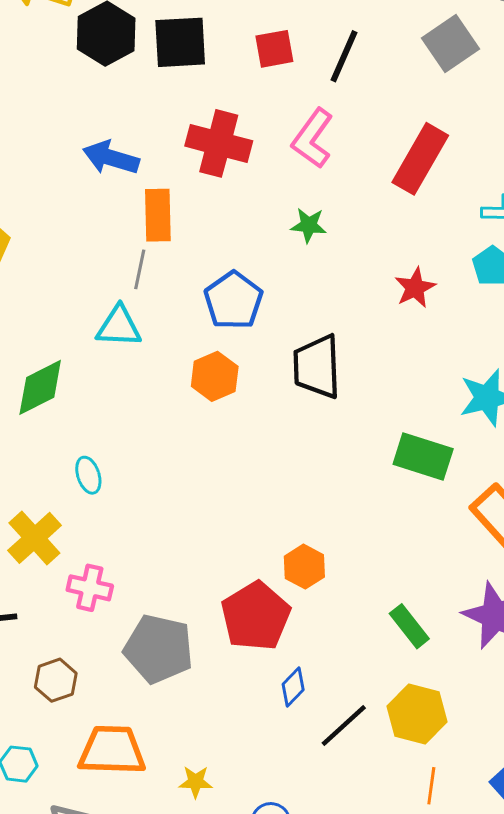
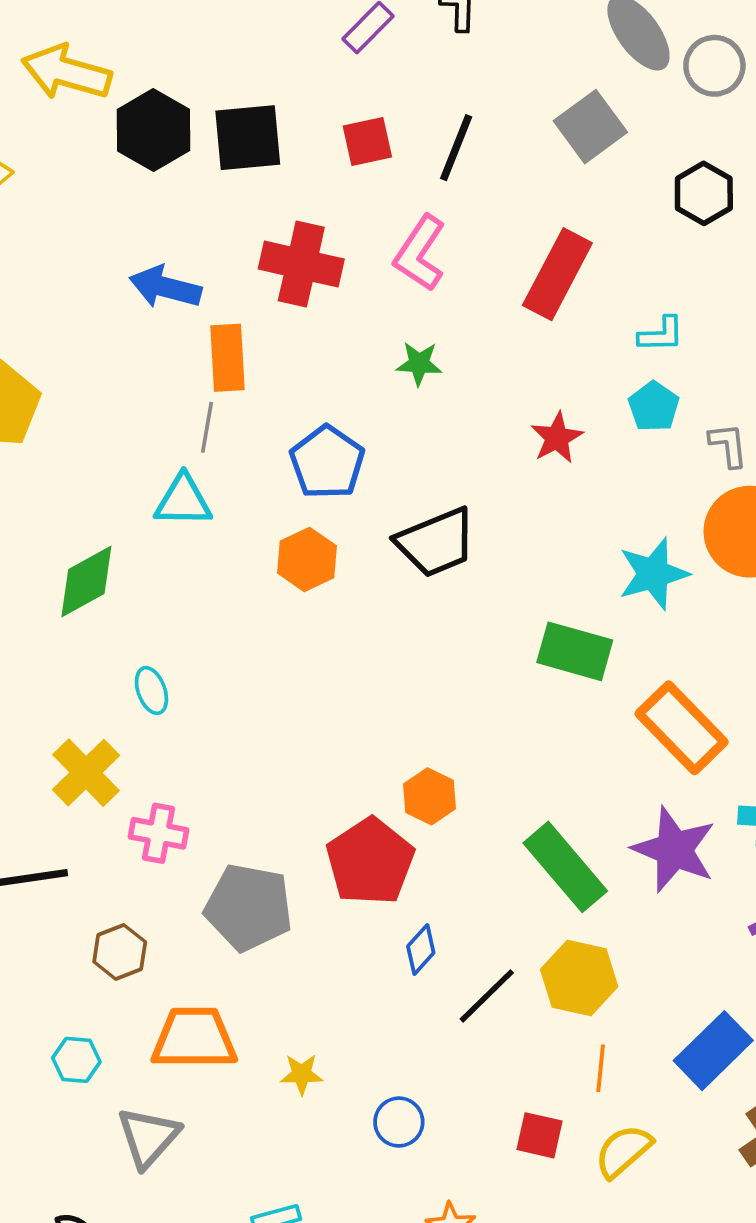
black trapezoid: (317, 367) -> (436, 542), turned -108
green rectangle: (409, 626) -> (565, 867), size x1.6

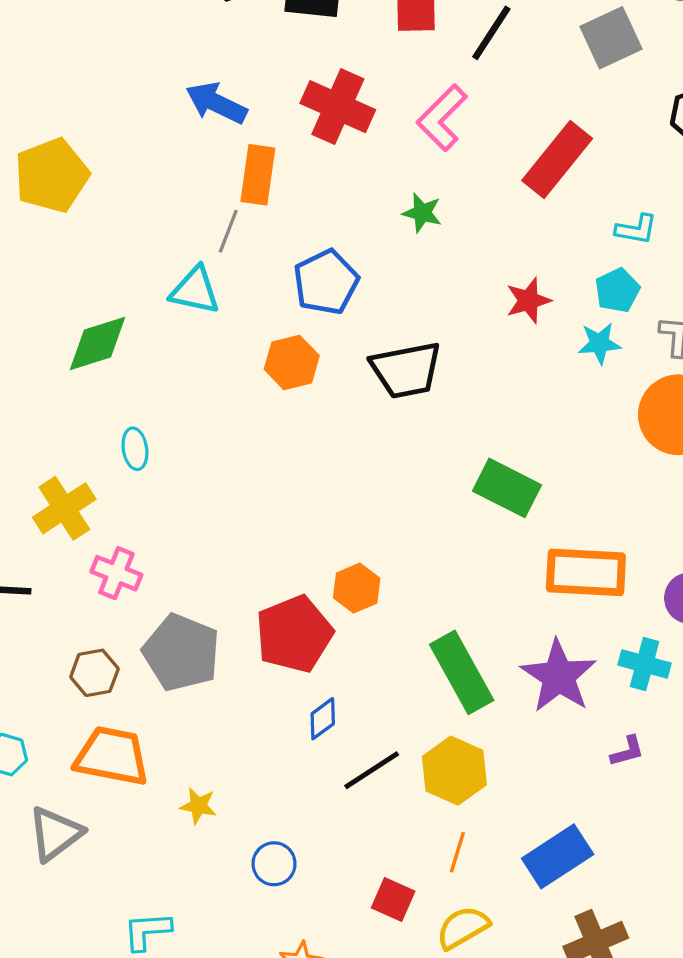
cyan star: (653, 574) -> (599, 343), moved, size x0.7
orange rectangle: (682, 728) -> (586, 572), turned -54
brown hexagon: (120, 952) -> (94, 673), moved

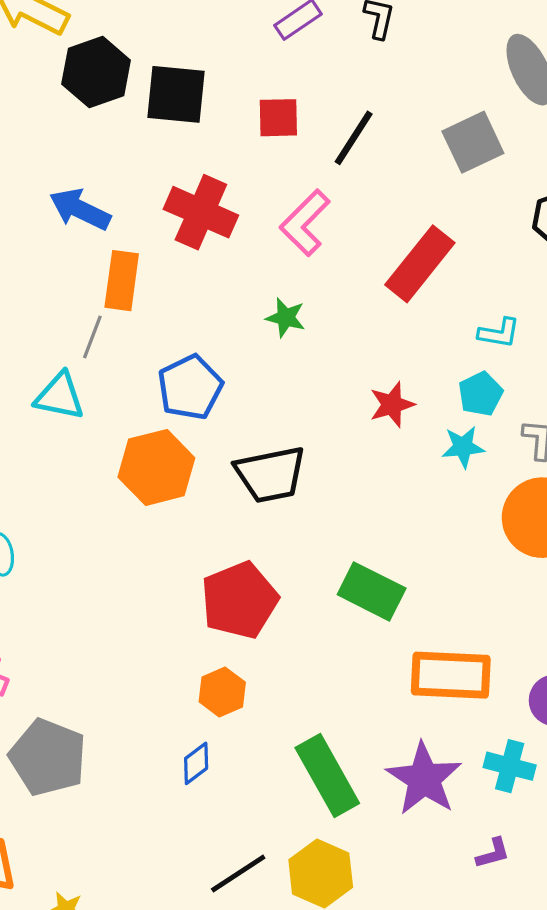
orange hexagon: (292, 362) -> (156, 467), size x1.4
red pentagon: (294, 634) -> (240, 600), moved
blue diamond: (323, 719) -> (196, 763), moved

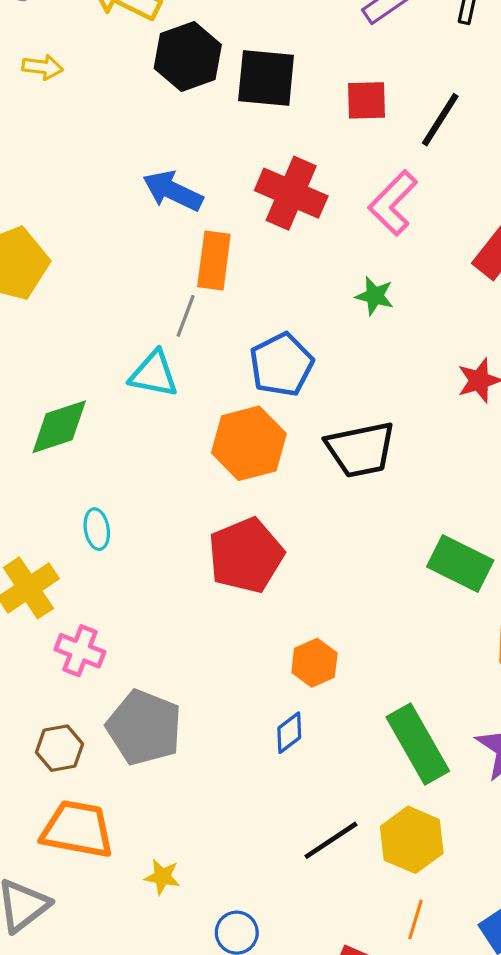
red pentagon: (240, 600) -> (246, 555), moved

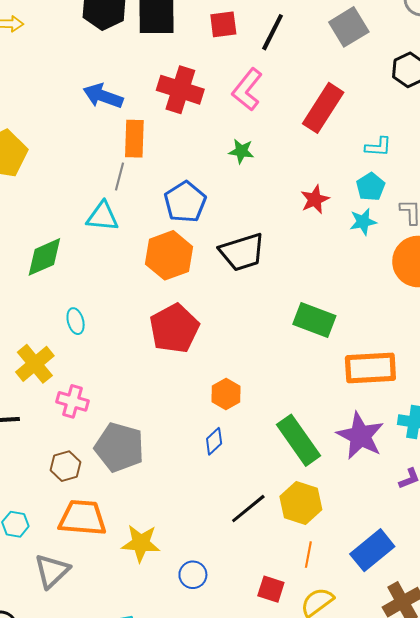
yellow star: (162, 877) -> (141, 543), size x1.6

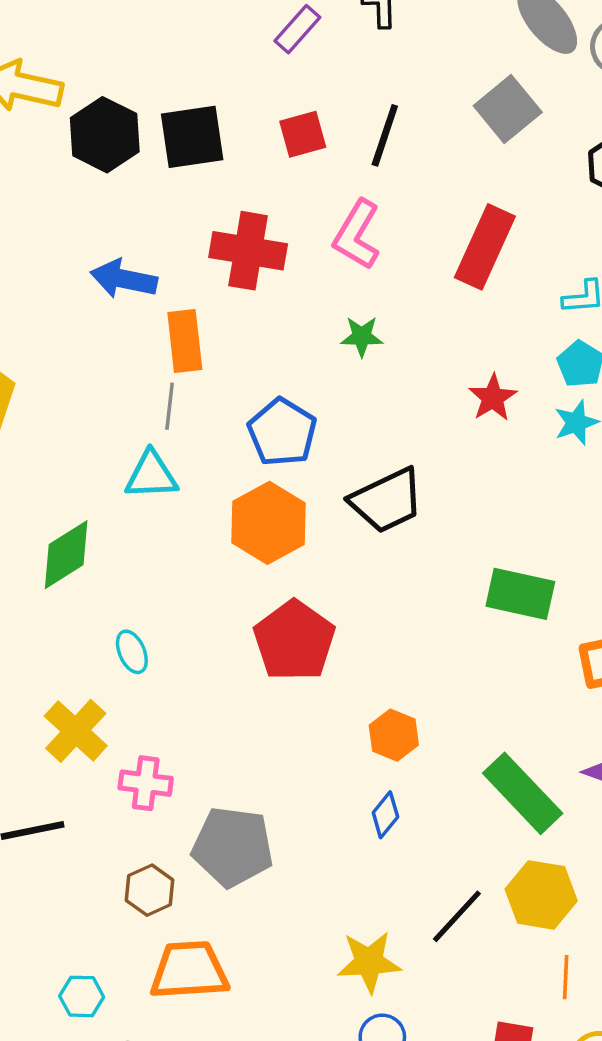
yellow star: (141, 543) -> (369, 962), moved

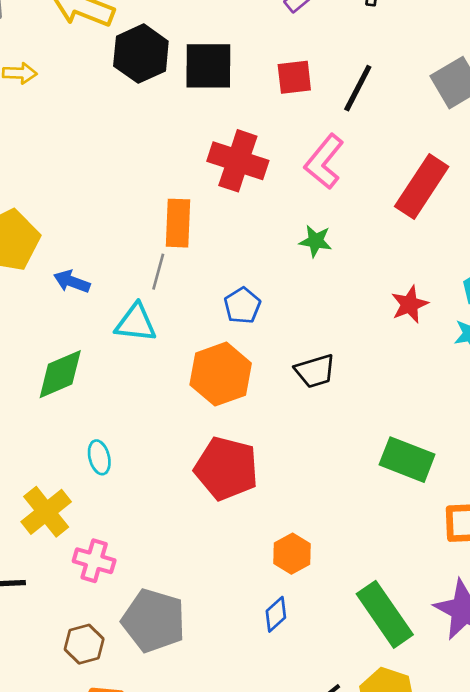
blue arrow: (124, 279) -> (72, 282), moved, size x0.7
blue pentagon: (282, 432) -> (242, 306), size x0.7
black trapezoid: (387, 500) -> (315, 371), size x0.7
red pentagon: (294, 641) -> (226, 468), turned -30

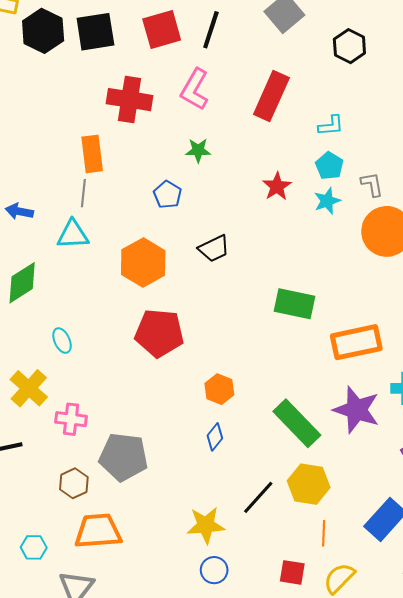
red square: (294, 77) -> (162, 29), size x1.4
blue pentagon: (242, 306) -> (167, 195), moved

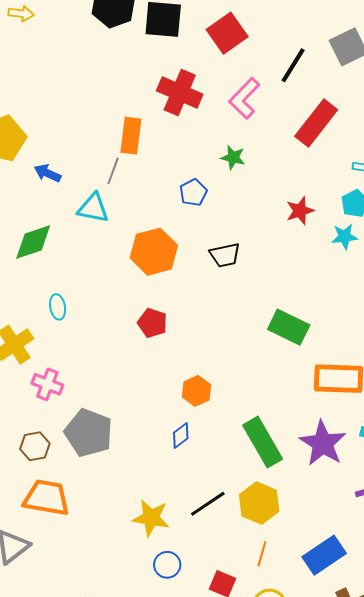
red square: (162, 29) -> (227, 33), turned -33
black line: (211, 30) -> (293, 65), moved
red pentagon: (159, 333) -> (152, 323), size x0.6
blue circle: (214, 570) -> (167, 565), moved

